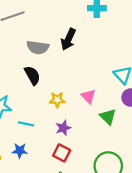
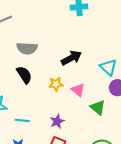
black arrow: (68, 39) -> (71, 58), moved, turned -138
yellow star: (57, 100) -> (56, 84), moved

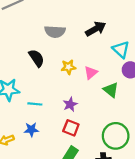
gray semicircle: (27, 48) -> (55, 32), moved
black arrow: (71, 58) -> (96, 29), moved
pink triangle: (78, 90) -> (91, 73), turned 40

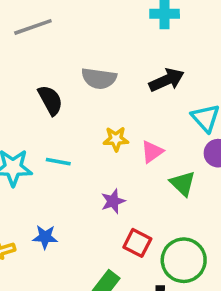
black semicircle: (37, 58) -> (50, 100), moved
cyan line: (35, 104) -> (58, 162), moved
red square: (71, 128) -> (137, 243), moved

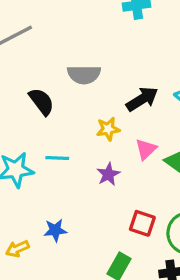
black arrow: (167, 80) -> (142, 99), moved
pink triangle: (152, 152) -> (146, 149), moved
purple star: (113, 201) -> (108, 174), moved

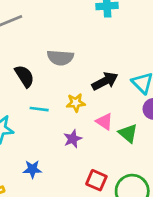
pink triangle: (146, 149) -> (104, 121), turned -48
cyan line: (57, 158) -> (39, 109), moved
blue star: (55, 230) -> (32, 169), moved

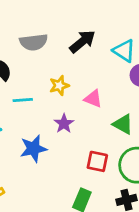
black arrow: (105, 81) -> (82, 42), moved
green triangle: (128, 133) -> (123, 124), moved
blue star: (32, 169) -> (33, 149), moved, size x1.4

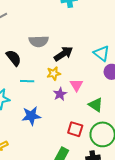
black arrow: (82, 42) -> (63, 54), moved
pink triangle: (93, 99) -> (76, 85), turned 32
purple star: (64, 124) -> (60, 94), moved

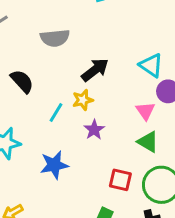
gray semicircle: (39, 41) -> (55, 38), moved
cyan line: (27, 81) -> (56, 112), moved, turned -56
pink triangle: (76, 85) -> (145, 111), moved

